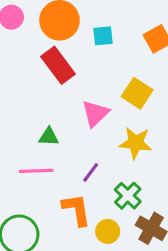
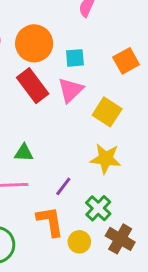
pink triangle: (95, 113) -> (71, 90), moved

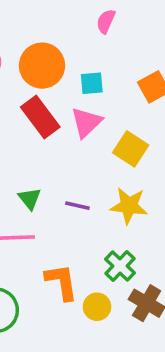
green triangle: (24, 153) -> (30, 199), turned 48
purple line: (63, 186) -> (77, 206), moved, turned 66

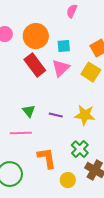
yellow square: (131, 149) -> (91, 72), moved
yellow circle: (97, 307) -> (68, 180), moved

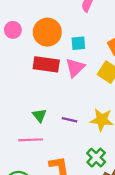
red rectangle: (35, 65) -> (46, 64), turned -45

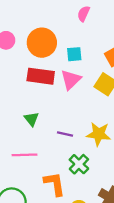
green triangle: (40, 115) -> (31, 119), moved
green cross: (96, 158) -> (79, 164), moved

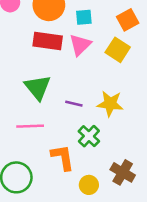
green triangle: (31, 119) -> (38, 87), size x1.6

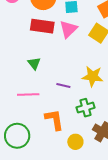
green triangle: (38, 87) -> (34, 63), size x0.6
purple line: (74, 104) -> (63, 85), moved
green cross: (89, 136) -> (86, 108), moved, turned 30

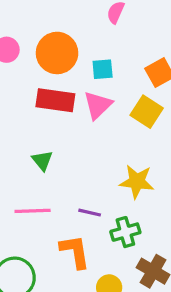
purple line: (63, 85) -> (90, 213), moved

